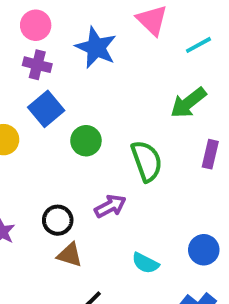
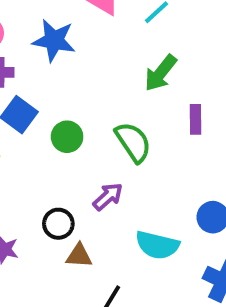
cyan semicircle: (145, 263) -> (157, 245), size x1.5

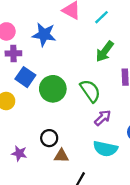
green circle: (67, 137) -> (53, 89), size x1.5
purple arrow: (108, 197) -> (103, 118), moved

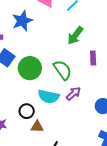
blue star: (44, 35) -> (22, 21), turned -30
cyan semicircle: (105, 149) -> (49, 96), moved

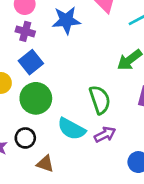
green circle: (30, 68) -> (36, 98), moved
black circle: (27, 111) -> (25, 138), moved

